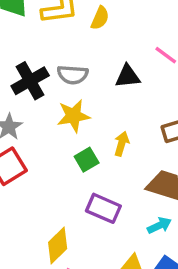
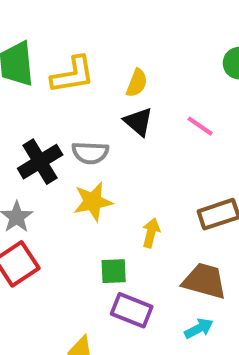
yellow semicircle: (100, 18) -> (137, 83), moved
black triangle: (128, 76) -> (138, 122), moved, turned 48
green square: (87, 160) -> (114, 271), moved, turned 30

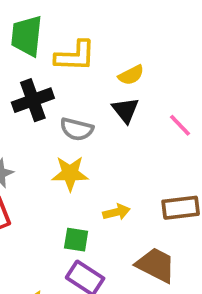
yellow semicircle: (137, 83) -> (131, 75), turned 30
black cross: (40, 162) -> (33, 100), moved
yellow arrow: (151, 233) -> (116, 212), turned 50

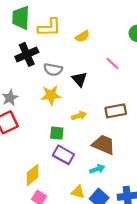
black triangle: (125, 110) -> (79, 79), moved

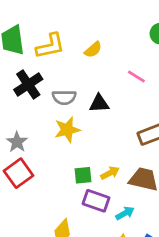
black triangle: (79, 79) -> (99, 103), turned -42
yellow arrow: (79, 116) -> (110, 173), moved
cyan arrow: (97, 169) -> (125, 213), moved

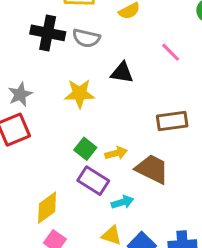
black cross: (28, 84) -> (48, 33), turned 32
gray semicircle: (64, 97) -> (86, 38), moved
green square: (83, 175) -> (85, 149), turned 30

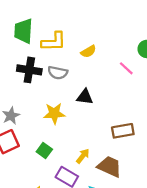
pink line: (171, 52) -> (126, 68), moved
green square: (85, 149) -> (44, 150), moved
yellow arrow: (116, 153) -> (83, 156), turned -35

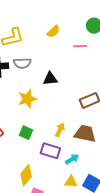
yellow semicircle: (88, 52) -> (53, 32), moved
pink line: (126, 68) -> (80, 46), turned -32

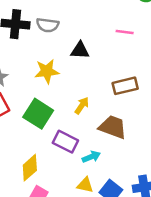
pink line: (80, 46) -> (125, 32), moved
yellow arrow: (60, 130) -> (82, 106), moved
green square: (26, 133) -> (38, 114), size x1.6

